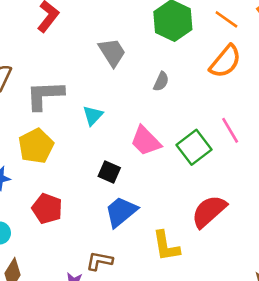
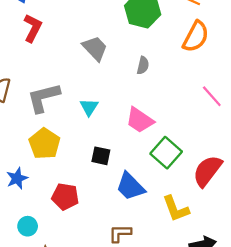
green square: (194, 147) -> (166, 153), moved
black square: (109, 172) -> (101, 156), moved
blue trapezoid: (121, 212) -> (130, 187), turned -84

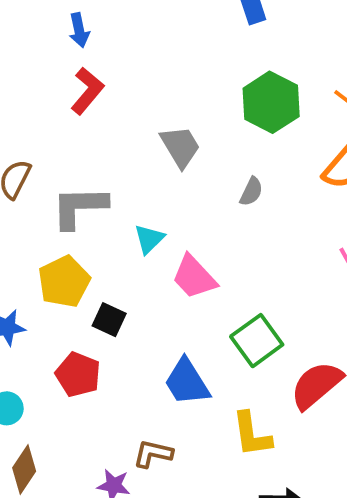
pink trapezoid: (140, 120) -> (194, 277), moved
black square: (101, 156) -> (109, 320), moved

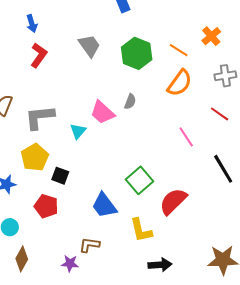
gray trapezoid: (180, 147) -> (89, 46), moved
pink trapezoid: (194, 277) -> (102, 112), moved

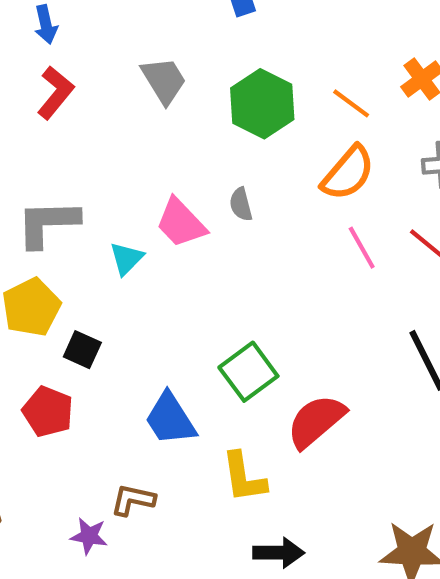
gray semicircle: (130, 102) -> (241, 204), turned 140
pink line: (186, 137) -> (362, 248), moved

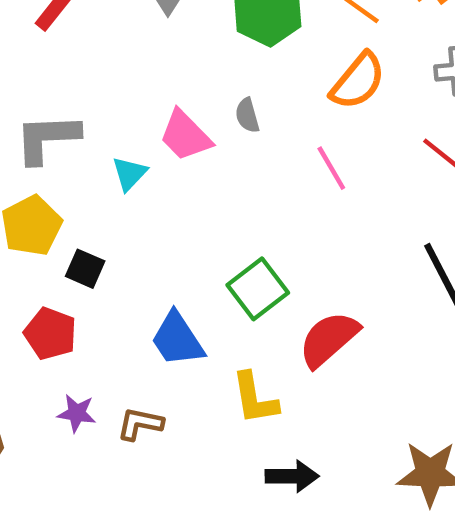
pink line: (362, 248) -> (331, 168), moved
purple star: (89, 536) -> (77, 413), moved

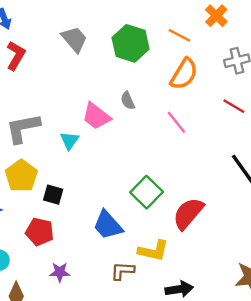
yellow L-shape: (255, 398) -> (153, 251), turned -60
brown L-shape: (140, 424) -> (122, 271), moved

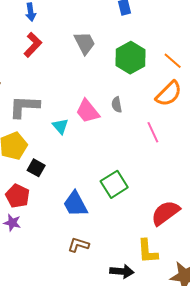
cyan triangle: (69, 141) -> (60, 126), turned -30
red semicircle: (188, 213) -> (165, 213), moved
yellow L-shape: (153, 251) -> (148, 251), moved, turned 60
purple star: (60, 272) -> (12, 223), moved

